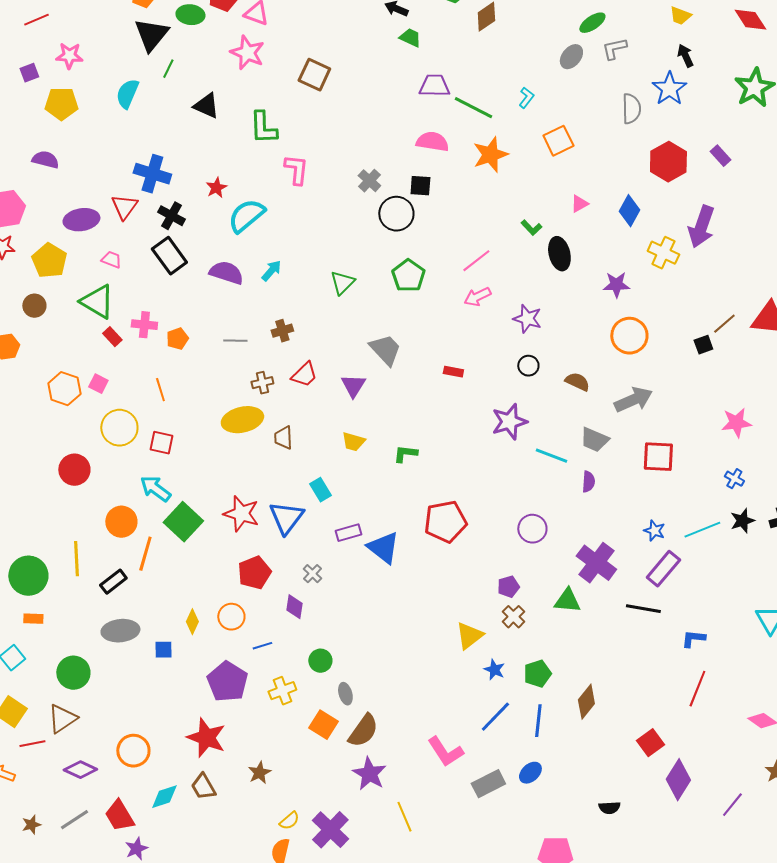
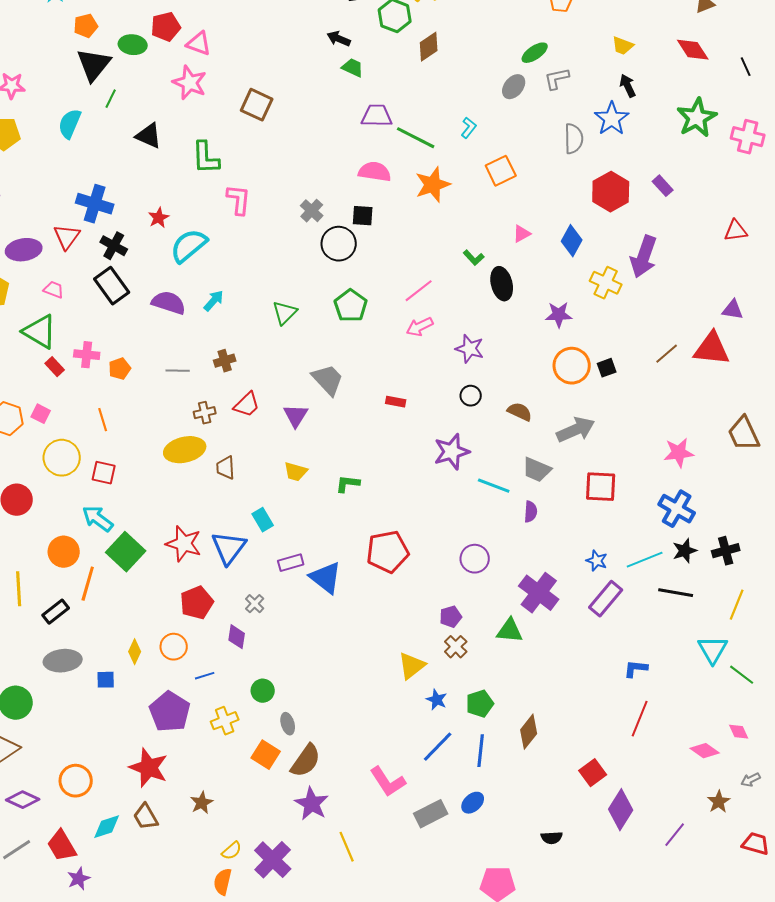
black square: (703, 345) -> (607, 368), moved
blue cross: (734, 479) -> (677, 509), size x1.8
black line: (643, 609) -> (676, 593), moved

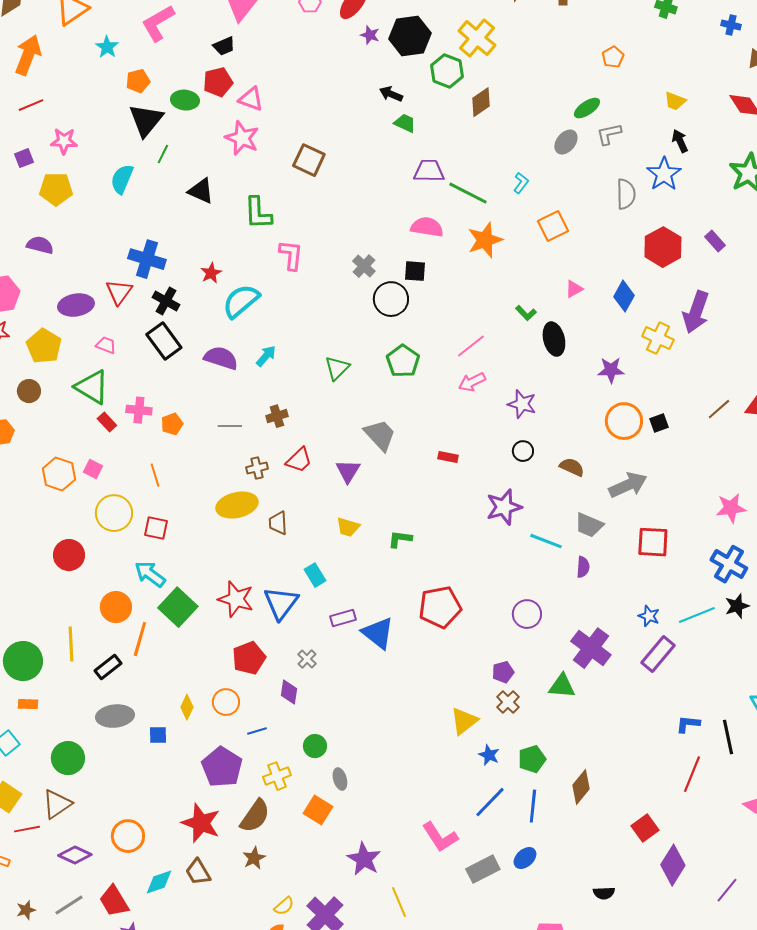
black line: (676, 593) -> (728, 737), moved, turned 68
brown semicircle: (306, 761) -> (255, 816), moved

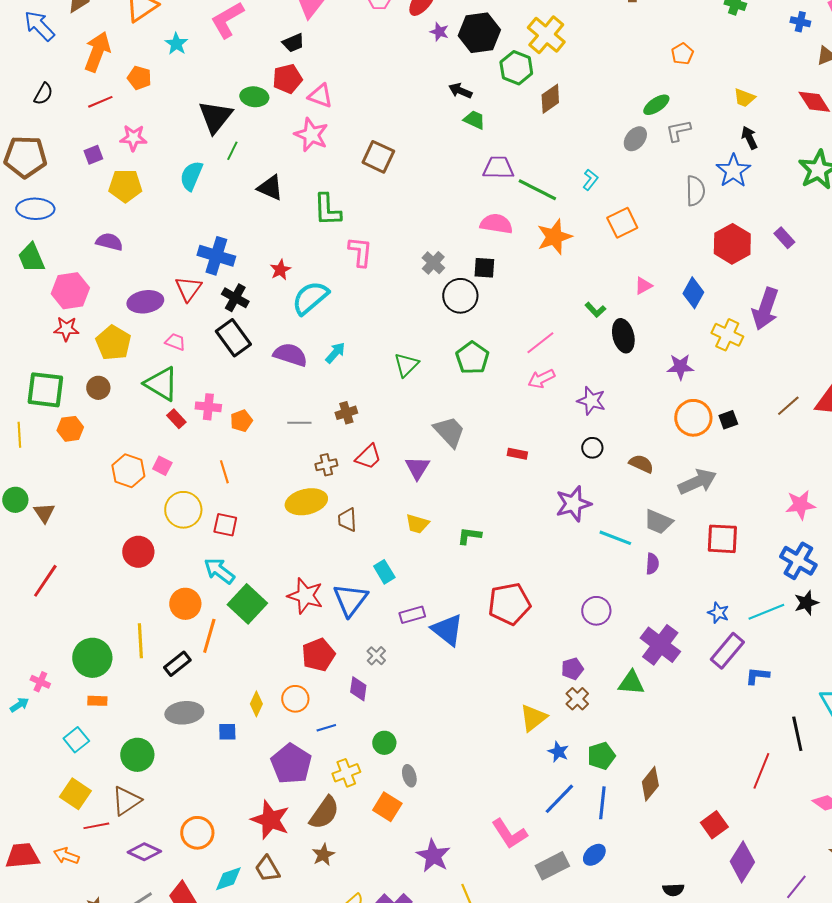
orange pentagon: (138, 81) -> (139, 78), moved, turned 30
blue L-shape: (688, 724) -> (757, 676), moved

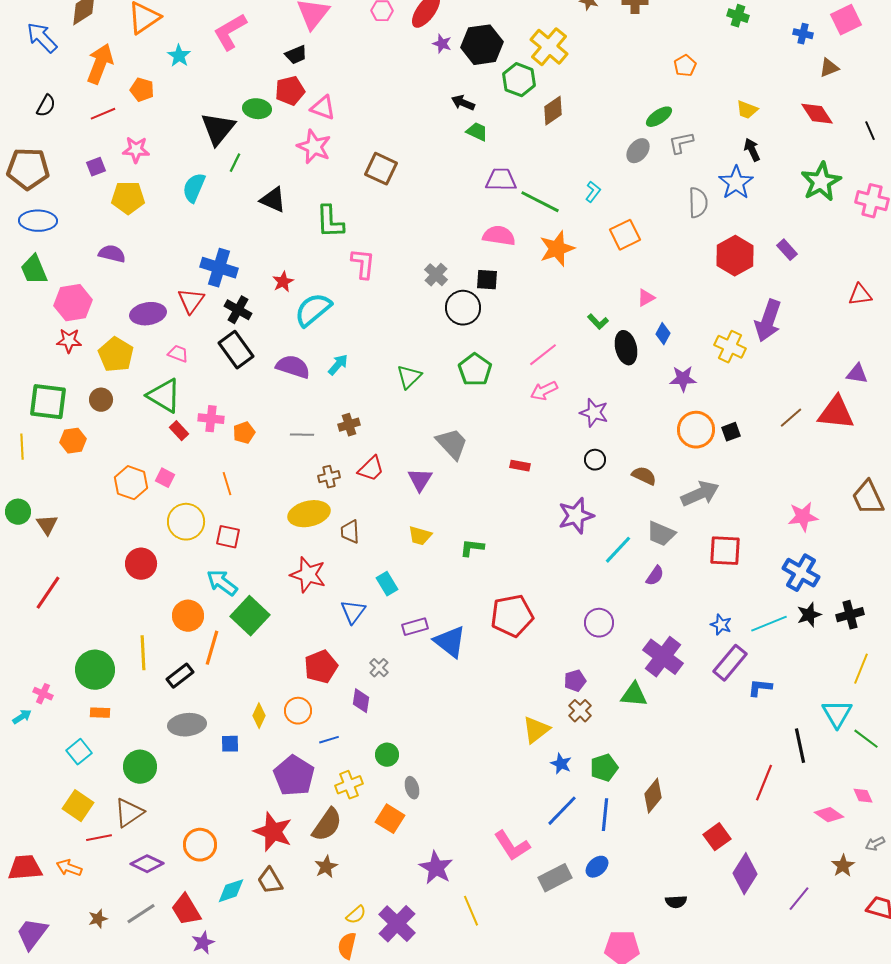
blue diamond: (693, 293) -> (663, 334), moved, size x0.7
cyan line: (615, 538) -> (618, 550), turned -68
purple semicircle: (652, 564) -> (655, 576), turned 30
red star: (305, 596) -> (308, 575), moved
blue triangle: (350, 600) -> (353, 612), size x0.7

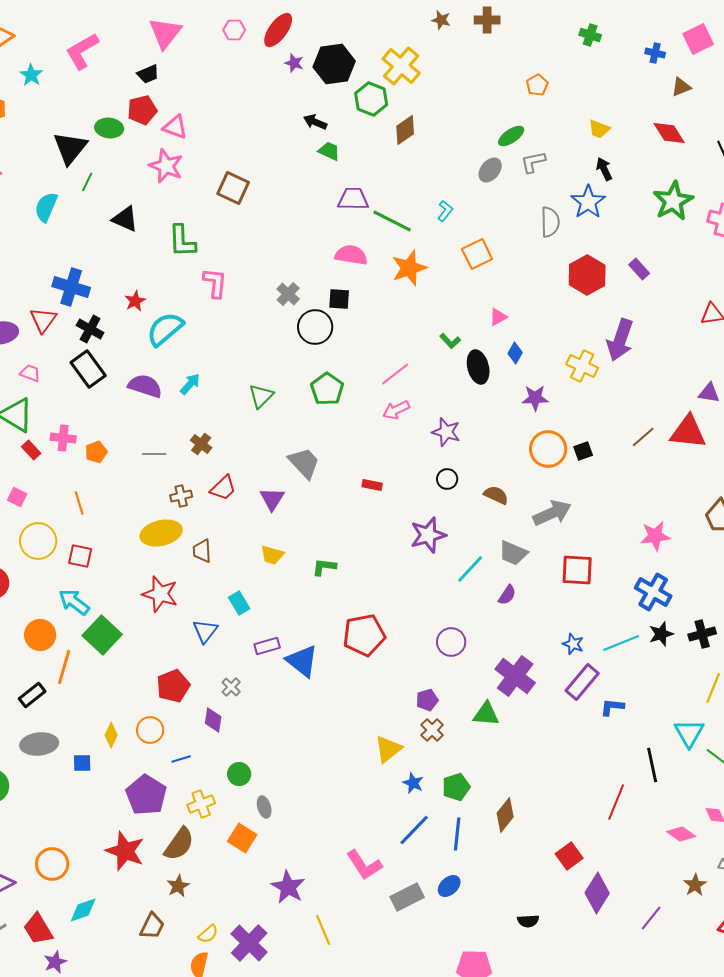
brown cross: (349, 425) -> (201, 444), turned -35
brown trapezoid: (270, 881) -> (152, 926), moved, turned -124

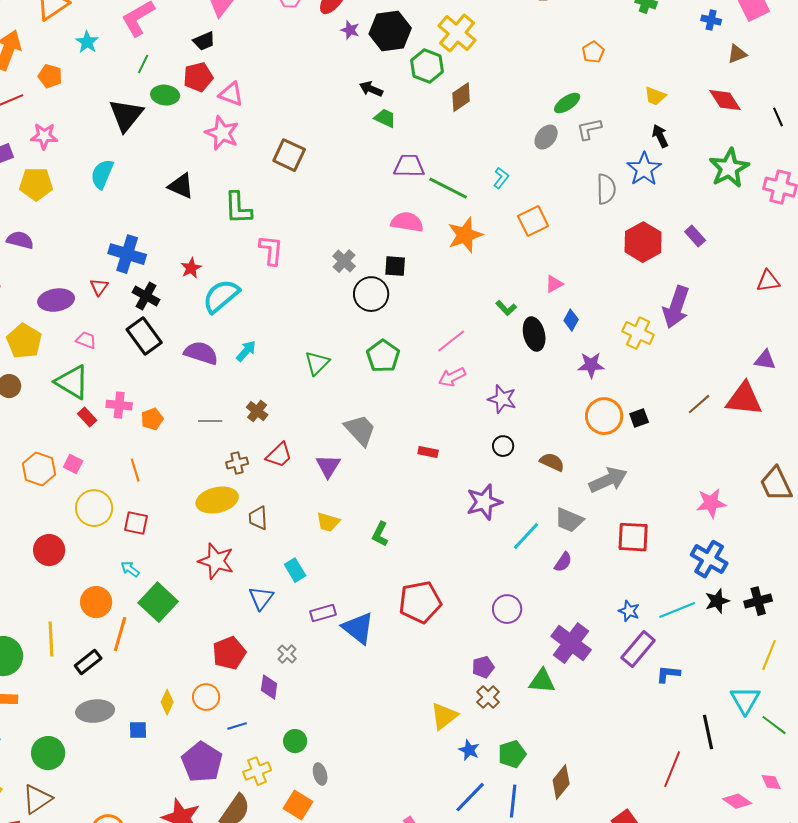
green line: (87, 182) -> (143, 64), moved
red triangle: (43, 320) -> (99, 287), size x0.7
green L-shape: (324, 567) -> (380, 534), turned -70
cyan arrow: (74, 602) -> (130, 569), size x0.6

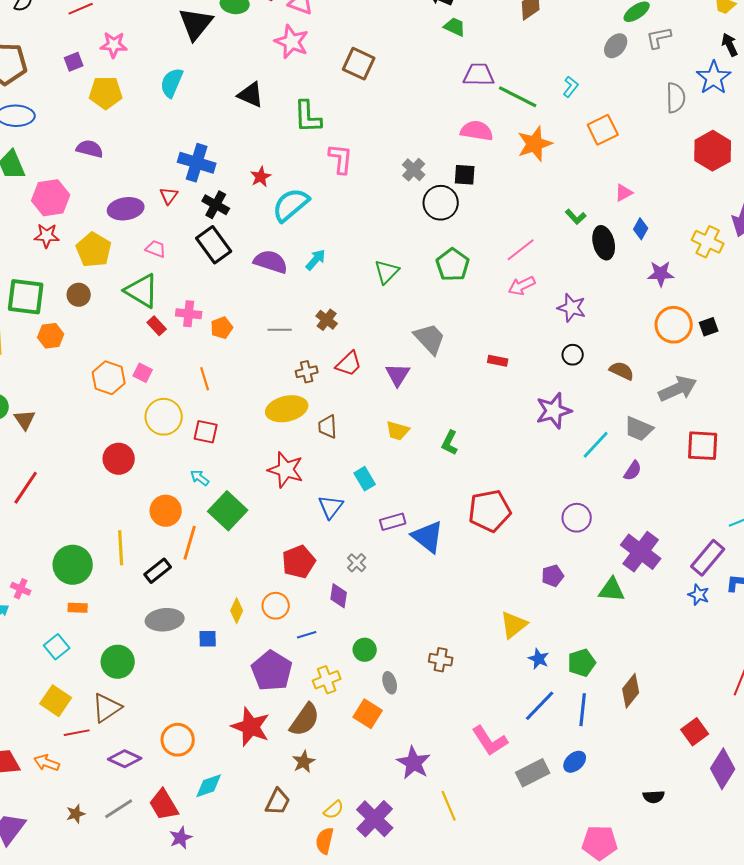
blue star: (629, 611) -> (699, 595), moved
brown cross: (488, 697) -> (441, 660), moved, turned -35

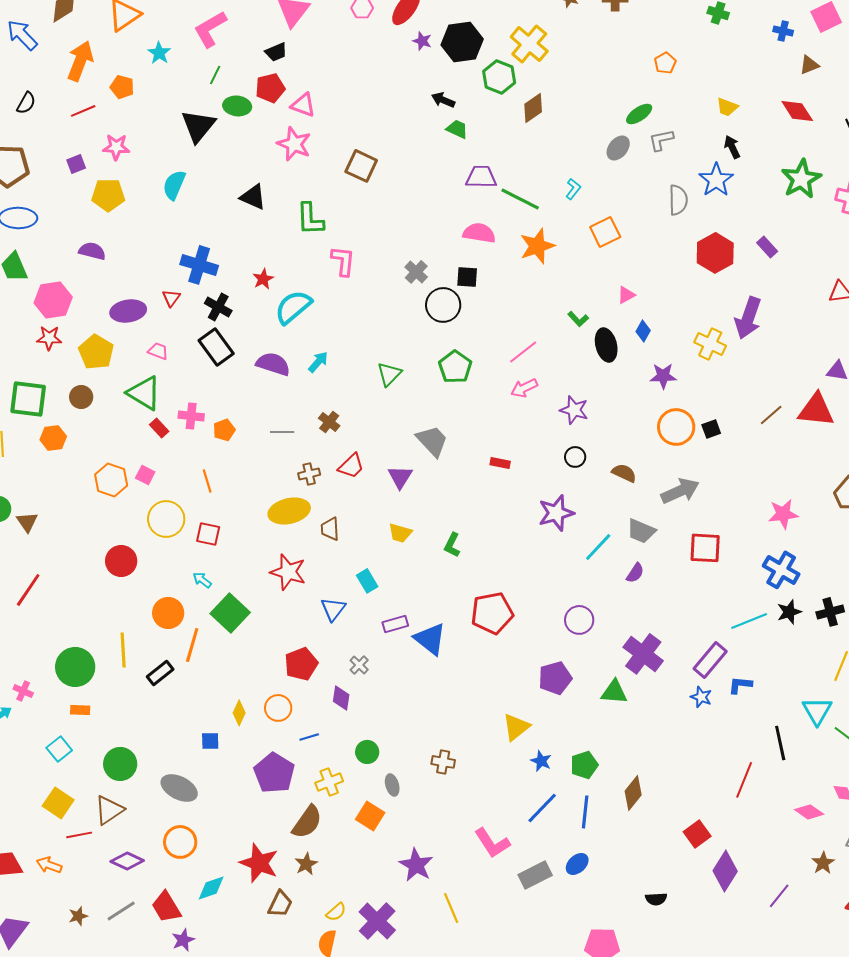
purple pentagon: (553, 576) -> (555, 678), size x1.5
gray ellipse: (165, 620) -> (179, 788), moved, turned 33
red star: (251, 727) -> (259, 863), moved

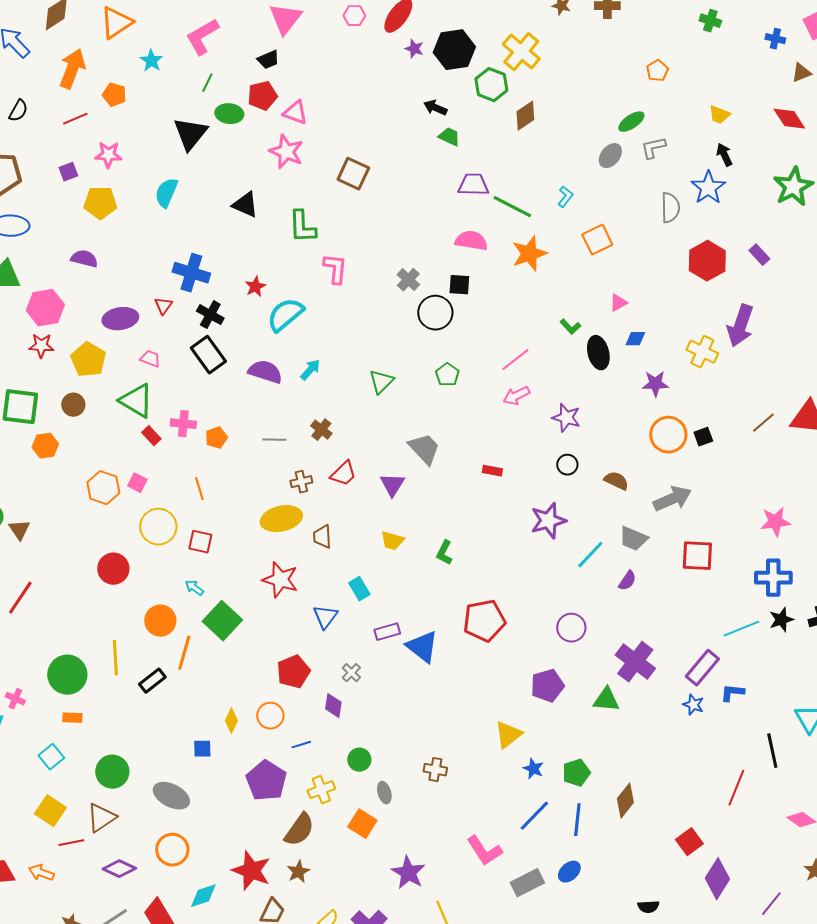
blue diamond: (643, 331) -> (635, 339), turned 60
green pentagon: (455, 367) -> (447, 375), size x0.7
blue cross: (781, 570) -> (773, 578), turned -30

